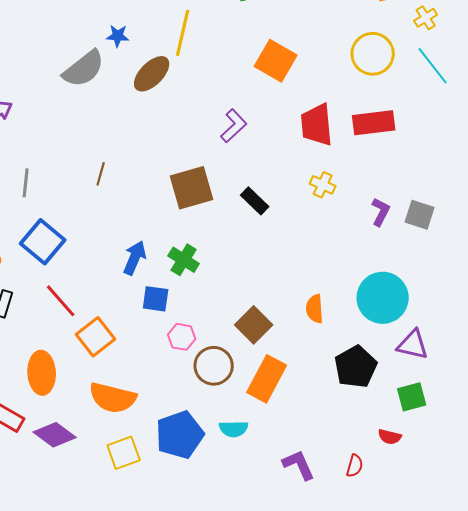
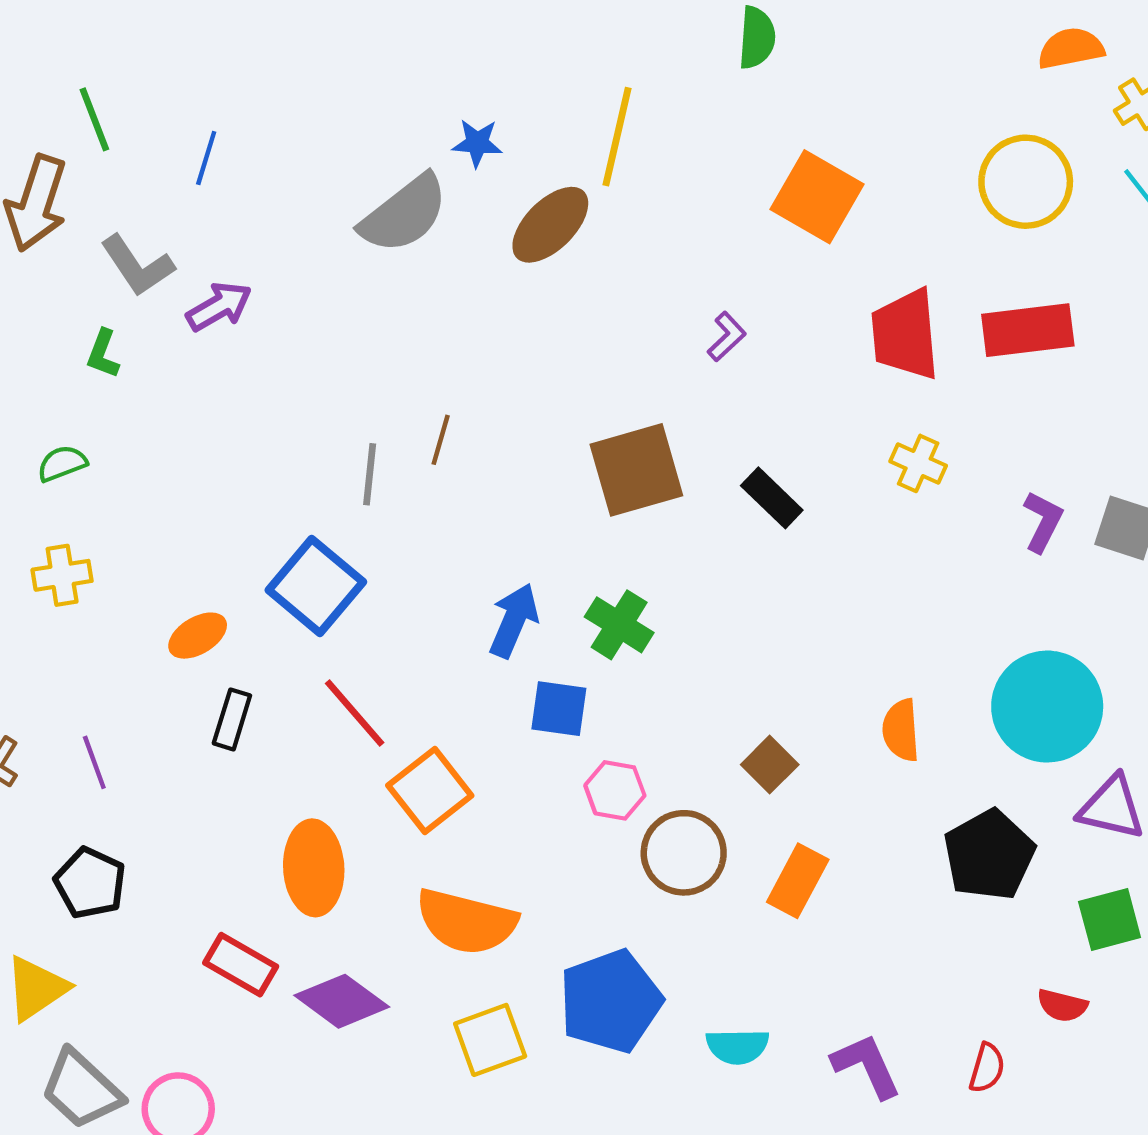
purple L-shape: (234, 126) -> (727, 337), size x0.7
gray line: (26, 183) -> (370, 474), moved
brown square: (254, 325) -> (770, 765), size x0.7
orange rectangle: (267, 379) -> (798, 881), size x0.7
cyan semicircle: (234, 429) -> (737, 1046), moved

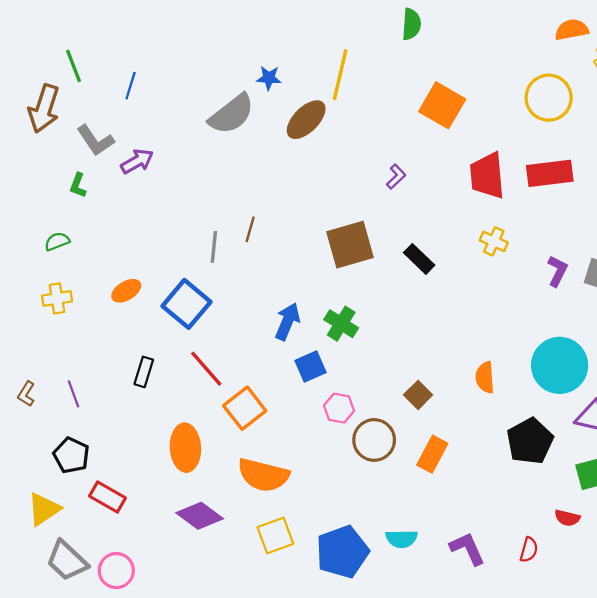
orange ellipse: (198, 636) -> (126, 291), moved
blue square: (559, 709) -> (311, 366), turned -32
red rectangle: (241, 965) -> (108, 497), moved
blue pentagon: (611, 1001) -> (342, 552), moved

